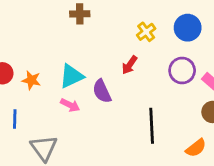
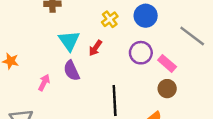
cyan triangle: (71, 76) -> (69, 41), moved, turned -40
pink arrow: (70, 105) -> (44, 83), turned -91

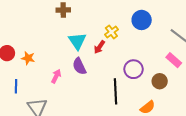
yellow cross: (110, 19) -> (111, 32), moved
purple circle: (141, 53) -> (134, 69), moved
pink rectangle: (167, 63) -> (174, 60), moved

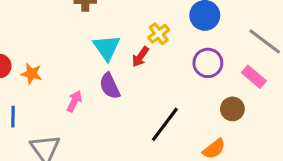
purple circle: (134, 69) -> (208, 63), moved
black line: (115, 91) -> (165, 124), turned 40

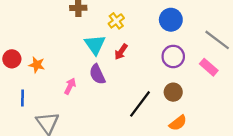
yellow cross: (159, 34) -> (116, 21), moved
brown circle: (232, 109) -> (173, 92), moved

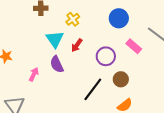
purple circle: (173, 56) -> (106, 56), moved
pink rectangle: (209, 67) -> (134, 46), moved

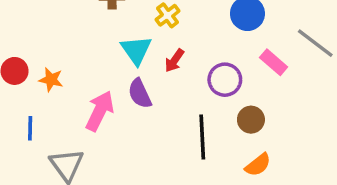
pink arrow: (34, 74) -> (100, 111), size x1.6
black line: (93, 89) -> (202, 137), turned -40

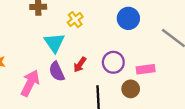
red arrow: (174, 61) -> (80, 65), moved
pink rectangle: (274, 62) -> (146, 69), moved, turned -48

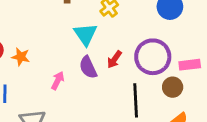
purple circle: (113, 62) -> (153, 57), size x1.4
pink arrow: (30, 83) -> (58, 81), size x0.6

